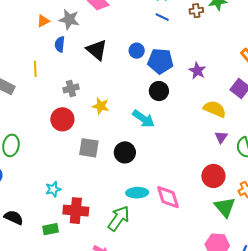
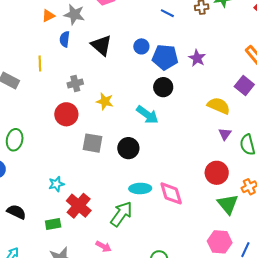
purple star: (197, 71) -> (197, 58), moved
red cross: (76, 211) -> (79, 206), turned 35

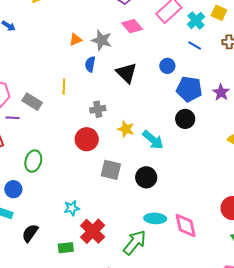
blue circle: (141, 46) -> (167, 66), moved
cyan arrow: (147, 115) -> (153, 140), moved
black semicircle: (16, 212) -> (30, 233), turned -84

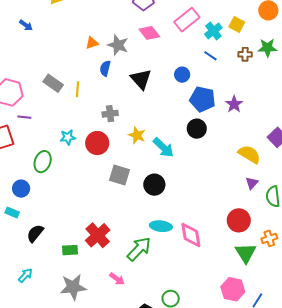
gray rectangle: (32, 102) -> (53, 83), moved
cyan star: (72, 208) -> (68, 137), moved

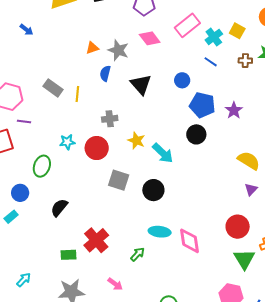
cyan rectangle: (12, 212) -> (11, 217), turned -64
black semicircle: (35, 233) -> (59, 208), moved
green arrow: (139, 249) -> (138, 254), size x0.6

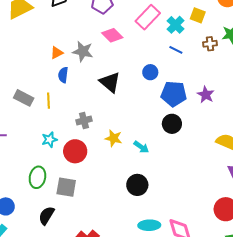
blue semicircle: (105, 73) -> (63, 75), moved
cyan star: (67, 142) -> (49, 140), moved
cyan arrow: (163, 153) -> (141, 147), size x0.7
green ellipse: (42, 166) -> (37, 177), moved
gray square: (119, 180) -> (66, 187), moved

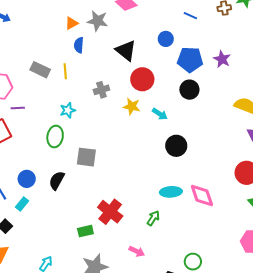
red circle: (75, 151) -> (142, 79), moved
green ellipse: (37, 177) -> (55, 136), moved
black circle: (137, 185) -> (176, 146), moved
black semicircle: (46, 216) -> (57, 180), moved

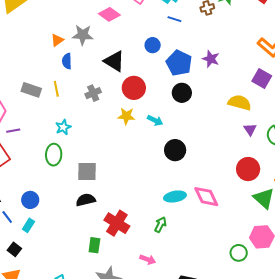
blue pentagon: (190, 60) -> (179, 63), turned 30
gray cross: (101, 90) -> (93, 93), moved
black semicircle: (57, 180) -> (86, 200), moved, turned 54
green rectangle: (85, 231) -> (94, 245), turned -63
green circle: (193, 262) -> (239, 253), moved

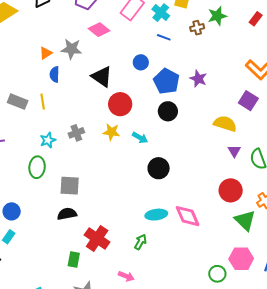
gray cross: (93, 93) -> (76, 133), moved

